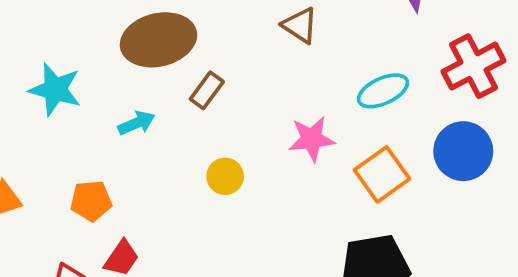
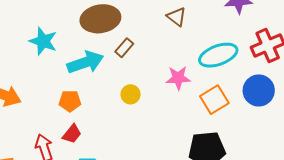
cyan ellipse: (383, 91) -> (218, 55), size x1.4
cyan arrow: (137, 123) -> (85, 62), size x1.8
orange pentagon: (91, 201) -> (70, 101), moved

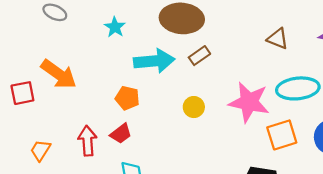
brown triangle: (177, 17) -> (278, 39), moved, turned -30
cyan star: (43, 41) -> (115, 27), size x0.7
pink star: (178, 78) -> (249, 102), size x1.5

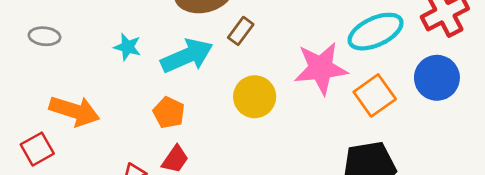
cyan star: (115, 27) -> (127, 47), moved
orange pentagon: (127, 98) -> (169, 113), turned 30
yellow circle: (194, 107) -> (255, 97), size x1.5

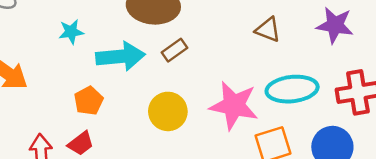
cyan star: (127, 47) -> (71, 32), turned 30

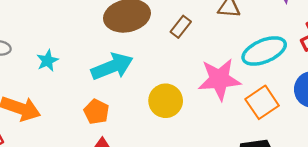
cyan star: (71, 32) -> (47, 61), moved
brown rectangle: (175, 50) -> (181, 27), moved

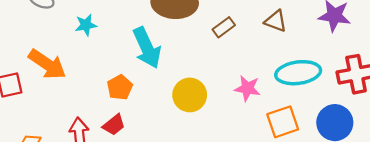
cyan arrow: (112, 67) -> (147, 48), turned 72
pink star: (219, 79) -> (247, 88), size x0.6

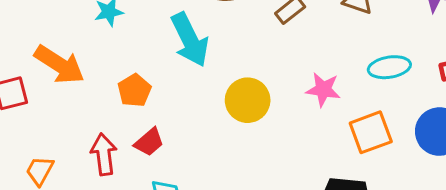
cyan ellipse: (298, 73) -> (389, 67), size x0.7
orange pentagon: (120, 87) -> (134, 90), moved

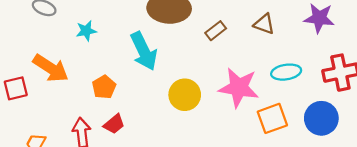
pink star: (323, 89) -> (239, 88), size x1.6

